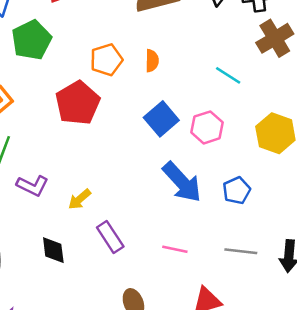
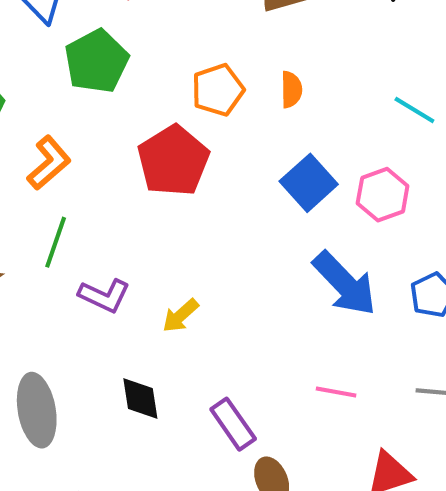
purple rectangle: (110, 237) -> (233, 424), moved

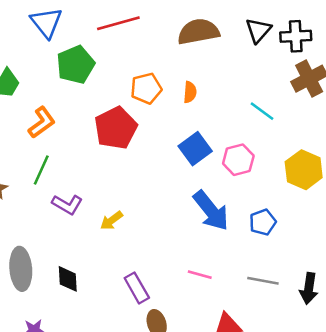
black diamond: (140, 399) -> (68, 279), moved

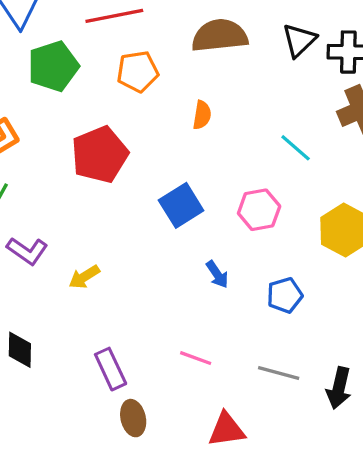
orange pentagon: (146, 88) -> (138, 72), moved
blue square: (195, 149) -> (181, 205), moved
blue arrow: (211, 211) -> (217, 274), size x0.5

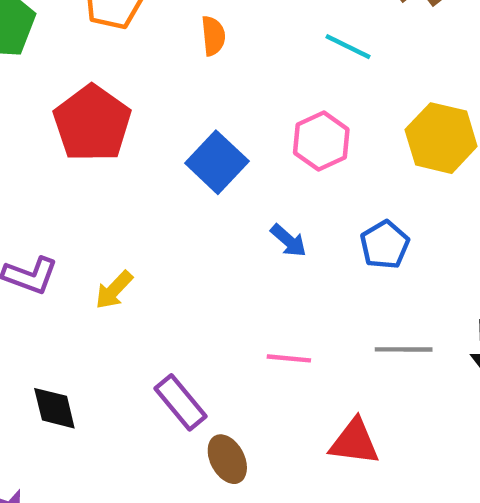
red triangle: (227, 430) -> (354, 442), turned 30

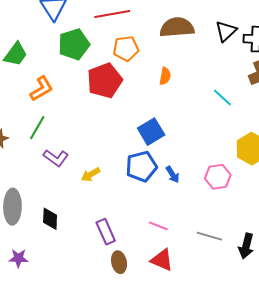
red pentagon: (92, 123) -> (105, 81), moved
pink hexagon: (321, 141) -> (218, 177), moved
blue pentagon: (385, 245) -> (141, 167), moved, size x1.4
red triangle: (354, 442) -> (162, 260), moved

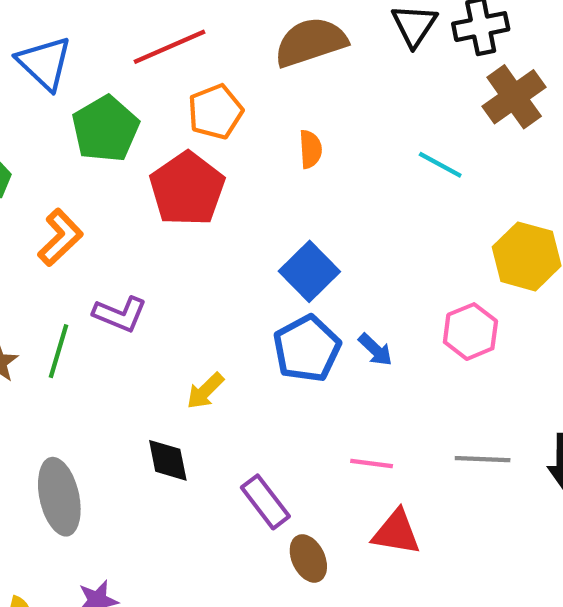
green line: (37, 128) -> (59, 351), moved
purple L-shape: (56, 158) -> (120, 314), moved
black diamond: (50, 219) -> (168, 460), moved

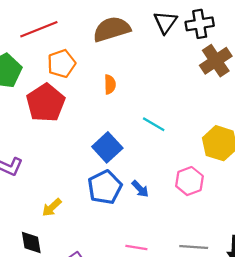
cyan line: (440, 165) -> (154, 124), moved

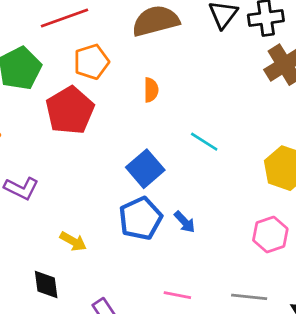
pink hexagon: (189, 181) -> (270, 234), moved
yellow arrow: (52, 207) -> (73, 241), turned -110

